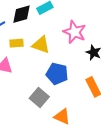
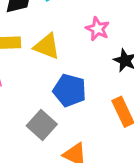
pink star: (74, 32) -> (98, 29), size x0.7

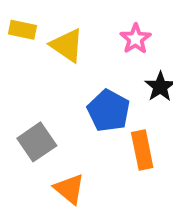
blue pentagon: (70, 90) -> (109, 111), moved

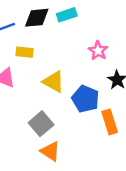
yellow triangle: (67, 45) -> (54, 82), moved
orange triangle: (69, 189) -> (50, 151), moved

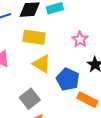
yellow rectangle: (25, 52) -> (34, 37), moved, size x1.5
orange rectangle: (110, 122) -> (87, 100), turned -48

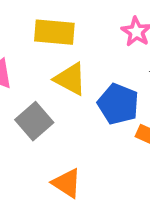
gray square: (30, 99) -> (34, 121), moved

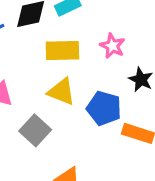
yellow rectangle: (54, 32) -> (62, 50), moved

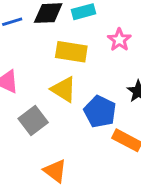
pink star: (112, 46) -> (119, 40), moved

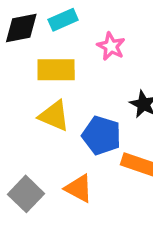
gray square: (33, 121) -> (26, 194), moved
orange triangle: (55, 171) -> (79, 188), moved

